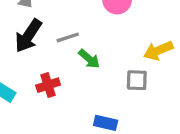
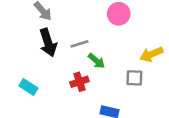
black arrow: (28, 36) -> (48, 43), turned -52
red cross: (48, 85) -> (79, 82), moved

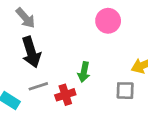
gray line: (79, 44) -> (38, 86), moved
green arrow: (96, 61) -> (84, 72), turned 60

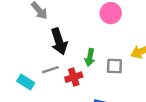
black arrow: (31, 52) -> (59, 41), moved
gray square: (125, 91) -> (114, 66), moved

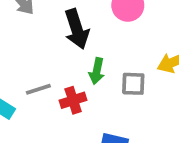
black arrow: (59, 41) -> (77, 29), moved

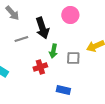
gray line: (38, 89) -> (21, 39), moved

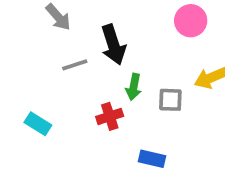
pink circle: (70, 15) -> (191, 21), moved

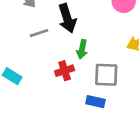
gray square: (170, 100) -> (106, 75), moved, size x1.4

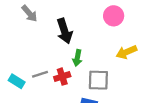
gray line: (39, 33) -> (40, 74), moved

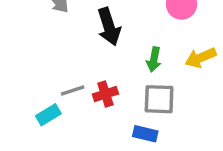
green arrow: (77, 58) -> (154, 59), moved
cyan rectangle: (17, 81) -> (48, 115), moved, turned -63

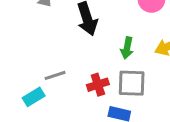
red cross: (105, 94) -> (98, 85), moved

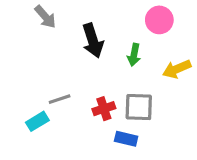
green arrow: (127, 48) -> (134, 55), moved

